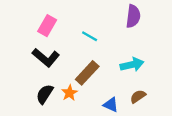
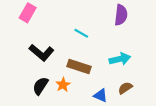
pink rectangle: (47, 26) -> (28, 13), moved
brown rectangle: (87, 73) -> (79, 67), turned 65

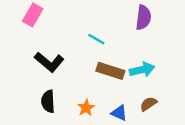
brown rectangle: (79, 67) -> (110, 71), moved
orange star: (63, 85) -> (86, 108), moved
black semicircle: (40, 86) -> (48, 101), turned -36

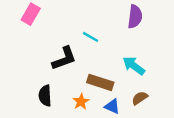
black L-shape: (49, 62) -> (64, 58), moved, turned -60
cyan arrow: (142, 70) -> (134, 66), turned -130
brown rectangle: (110, 71) -> (100, 82), moved

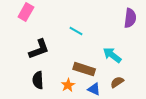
purple semicircle: (135, 17) -> (130, 18), moved
black L-shape: (64, 58) -> (39, 49), moved

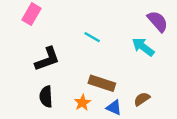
purple semicircle: (130, 18) -> (158, 21), turned -48
cyan arrow: (112, 55) -> (143, 47), moved

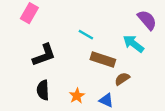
brown rectangle: (102, 83) -> (103, 60), moved
brown semicircle: (142, 99) -> (122, 79), moved

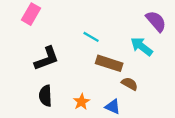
brown semicircle: (122, 79) -> (130, 84), turned 63

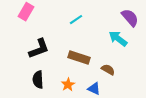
cyan line: (91, 37) -> (76, 20), moved, turned -64
brown rectangle: (109, 63) -> (79, 58), moved

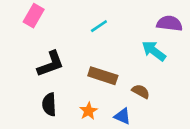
purple semicircle: (130, 18) -> (169, 23), turned -42

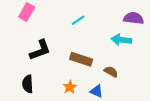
cyan arrow: (154, 51) -> (121, 40), turned -30
black semicircle: (49, 104) -> (28, 84), moved

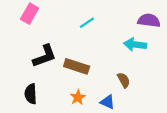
brown rectangle: (81, 59) -> (77, 66), moved
brown semicircle: (111, 72) -> (124, 80), turned 32

